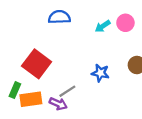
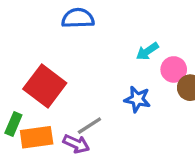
pink circle: (125, 23) -> (174, 69), moved
cyan arrow: (103, 26) -> (147, 51), moved

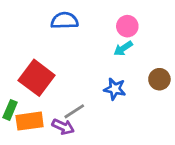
pink circle: (174, 69) -> (127, 26), moved

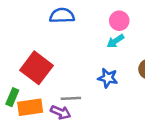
gray line: (74, 111) -> (71, 98), turned 30

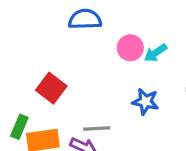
pink circle: (119, 21) -> (130, 48), moved
red square: (36, 68) -> (51, 88), size x0.7

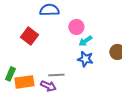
cyan arrow: (156, 53) -> (85, 41), moved
red square: (51, 88) -> (29, 36), moved

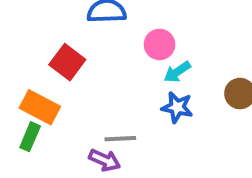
orange rectangle: (24, 82) -> (40, 107), moved, turned 36

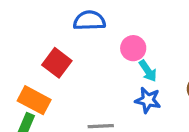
cyan arrow: (177, 72) -> (148, 71), turned -90

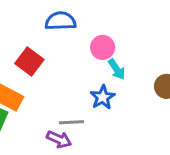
blue star: (148, 100) -> (103, 97), moved, turned 30

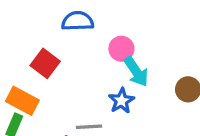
cyan arrow: (117, 69) -> (136, 71), size x1.4

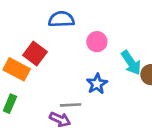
cyan arrow: (136, 71) -> (131, 63), moved
orange rectangle: (22, 101) -> (17, 69), moved

